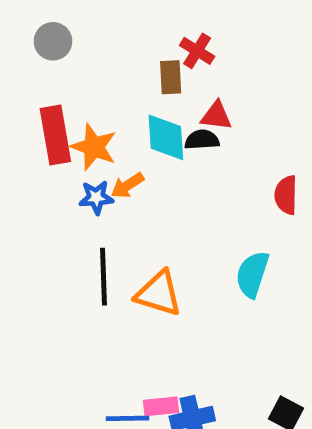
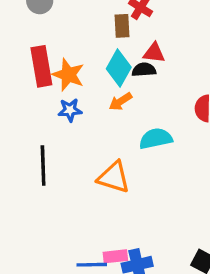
cyan diamond: (166, 137) -> (119, 68), turned 33
orange arrow: (127, 185) -> (120, 102), moved
cyan semicircle: (252, 274) -> (156, 139), moved, turned 60
black line: (103, 277) -> (43, 165), moved

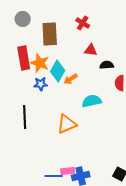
brown rectangle: (122, 26) -> (50, 34), moved, size x1.6
cyan diamond: (119, 68) -> (58, 71), moved
black semicircle: (144, 70) -> (107, 65), moved
orange triangle: (114, 177) -> (67, 124), turned -40

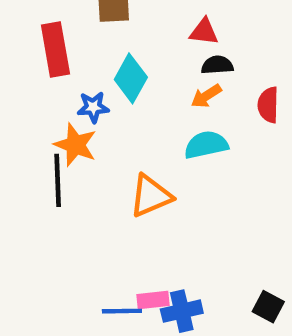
orange star: (40, 63) -> (75, 145), moved
black semicircle: (107, 65) -> (217, 65), moved
orange arrow: (71, 79) -> (206, 96), moved

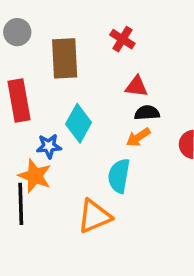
cyan semicircle: (206, 145) -> (119, 176), moved, turned -68

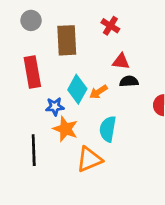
orange arrow: (138, 137) -> (98, 92), moved
orange star: (35, 176) -> (65, 129), moved

